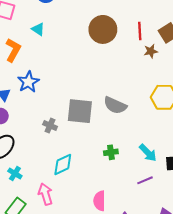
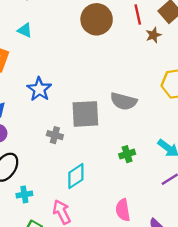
blue star: (28, 82) -> (39, 89), moved
cyan cross: (15, 173) -> (24, 194), turned -32

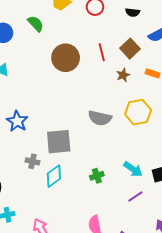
brown star: (153, 35) -> (123, 75), moved
gray semicircle: (124, 101) -> (100, 118), moved
cyan diamond: (76, 176) -> (54, 176), moved

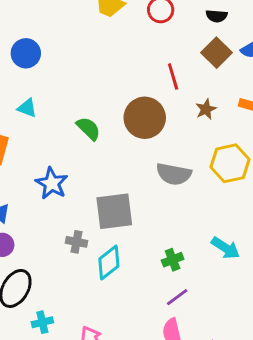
green semicircle: (36, 24) -> (88, 128), moved
brown square: (130, 49) -> (216, 53), moved
brown circle: (66, 58) -> (145, 118), moved
purple line: (135, 197) -> (177, 297), moved

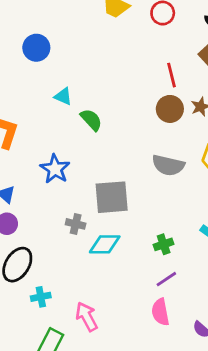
cyan triangle: (27, 108) -> (63, 96), moved
brown circle: (145, 118) -> (170, 109), moved, size x0.7
cyan diamond: (109, 262) -> (105, 244), turned 36

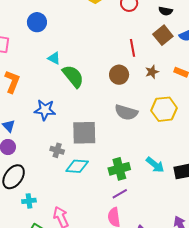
brown circle: (170, 109) -> (119, 75), moved
green semicircle: (91, 120) -> (73, 76), size x1.4
blue star: (55, 169) -> (45, 110), turned -30
green cross: (164, 244) -> (119, 169), size x1.5

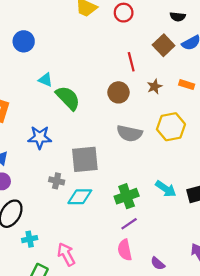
black semicircle: (166, 11) -> (178, 17), moved

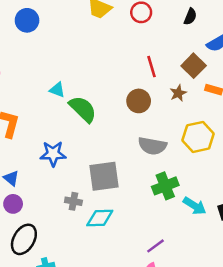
black semicircle: (178, 17) -> (190, 17), moved, turned -72
blue circle: (24, 41) -> (27, 20), moved
brown square: (164, 45) -> (194, 66), moved
green cross: (127, 196) -> (165, 186), moved

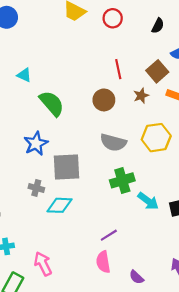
cyan triangle: (57, 90) -> (24, 75), moved
blue star: (53, 154) -> (36, 144), moved, turned -30

